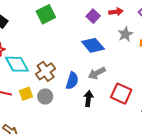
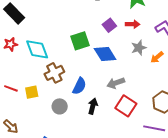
green square: (46, 14) -> (80, 41), moved
cyan diamond: (17, 64) -> (37, 49), moved
gray arrow: (97, 73) -> (116, 83), moved
gray circle: (45, 96) -> (60, 106), moved

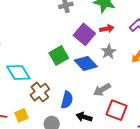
purple square: (109, 25) -> (84, 34), size x1.5
gray star: (139, 48) -> (109, 52), moved
black arrow: (93, 106) -> (84, 117), turned -77

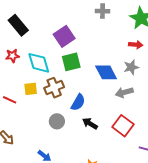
purple square: (84, 34) -> (64, 36), moved
green square: (59, 56) -> (71, 62), moved
gray arrow: (102, 90) -> (124, 92), moved
yellow square: (21, 115) -> (31, 89), moved

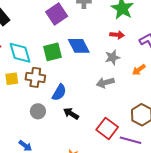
purple square: (64, 36) -> (57, 14), moved
blue diamond: (106, 72) -> (79, 46), moved
brown cross: (54, 88) -> (35, 77), turned 30
red square: (123, 126) -> (107, 128), moved

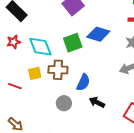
blue diamond: (79, 46) -> (98, 34), turned -40

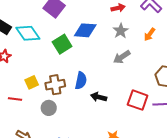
cyan diamond: (40, 47) -> (28, 33), moved
brown cross: (58, 70) -> (55, 85), moved
gray circle: (64, 103) -> (49, 108), moved

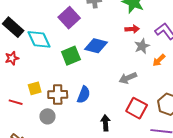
gray star: (121, 31) -> (142, 46), moved
black arrow: (99, 97) -> (105, 123), moved, turned 63
red square: (138, 100) -> (137, 108), moved

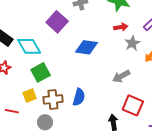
green square: (71, 56) -> (41, 72), moved
black arrow: (105, 123) -> (113, 122), moved

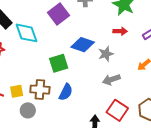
gray star: (132, 43) -> (106, 54), moved
green square: (41, 72) -> (59, 63), moved
yellow square: (30, 96) -> (17, 91), moved

